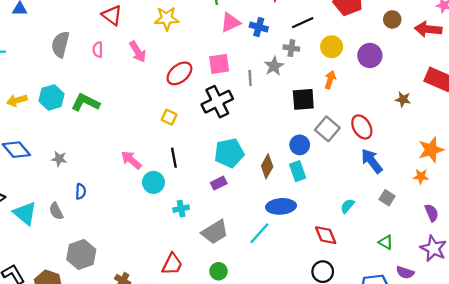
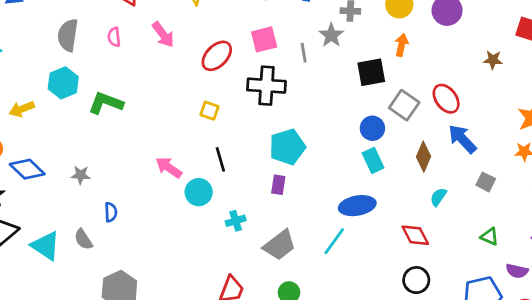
cyan hexagon: (52, 97) -> (63, 83), moved
black cross: (217, 102) -> (266, 86), turned 36
brown diamond: (267, 166) -> (423, 157), moved
purple rectangle: (219, 183) -> (278, 185), turned -49

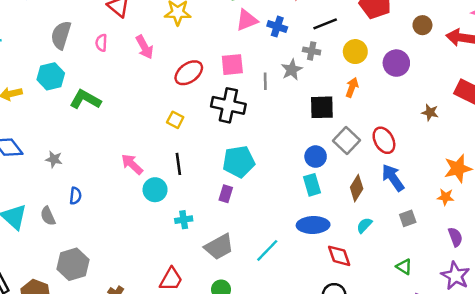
gray square: (486, 182) -> (408, 218), turned 35
blue ellipse: (357, 206) -> (313, 225), moved

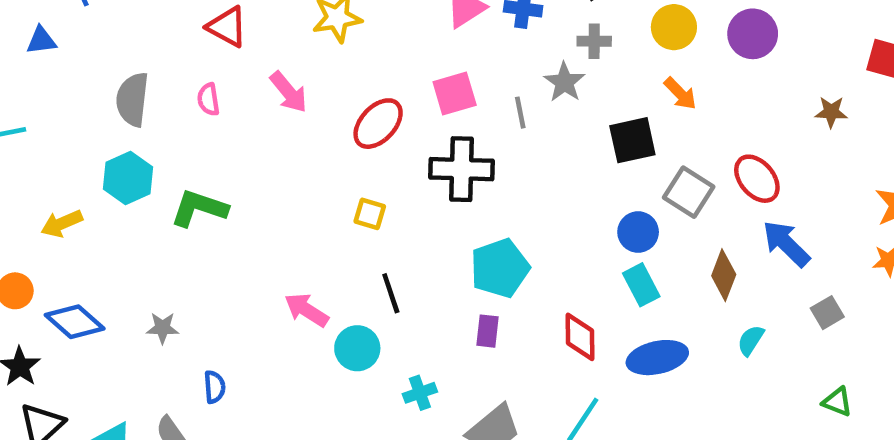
orange arrow: (352, 87) -> (680, 94), turned 126
red diamond: (339, 256) -> (580, 337), moved, turned 30

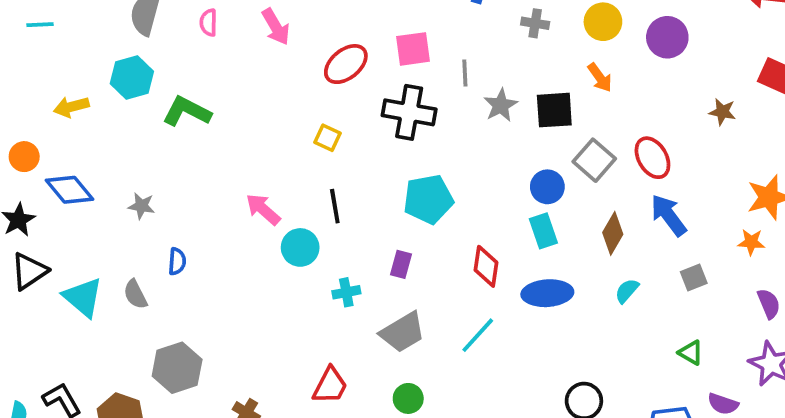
gray star: (564, 82) -> (501, 105), moved
purple rectangle: (488, 331) -> (401, 264), moved

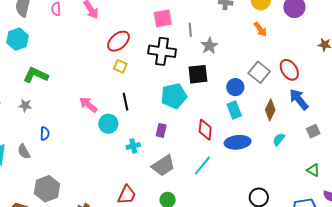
red ellipse: (346, 64) -> (119, 41), moved
black square: (554, 110) -> (198, 74), moved
green L-shape: (187, 111) -> (36, 75), moved

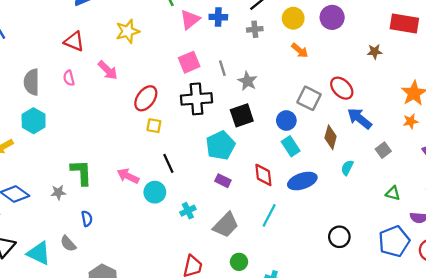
green L-shape: (36, 75) -> (81, 172), moved, turned 75
purple rectangle: (161, 130) -> (223, 181), moved, turned -64

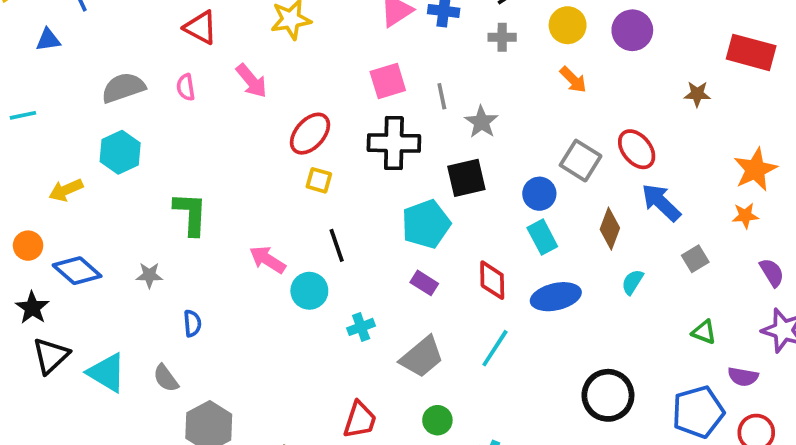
gray semicircle: (32, 82) -> (123, 88), turned 65
green L-shape: (81, 172) -> (191, 214), moved
black circle: (339, 237) -> (608, 395), size x1.4
gray semicircle: (68, 244) -> (166, 378), moved

